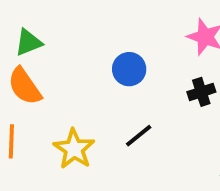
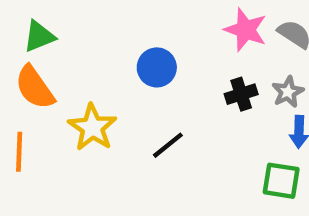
yellow star: (74, 149) -> (92, 127), moved

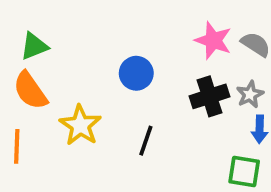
black cross: (241, 94) -> (209, 96), size x1.4
black line: (168, 145) -> (146, 141), turned -32

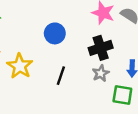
gray star: (250, 94) -> (101, 73), moved

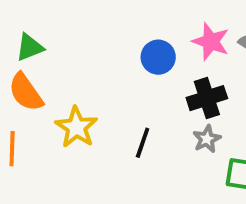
blue circle: (55, 33) -> (158, 57), moved

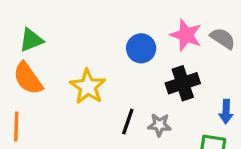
yellow star: (76, 127) -> (88, 87), moved
gray star: (207, 139) -> (159, 125), moved, turned 30

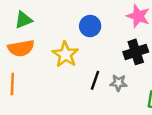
blue circle: (141, 48) -> (90, 26), moved
orange semicircle: (28, 78) -> (21, 48), turned -65

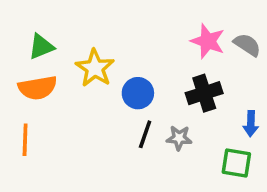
blue circle: (90, 26) -> (138, 93), moved
yellow star: (65, 54) -> (95, 68), moved

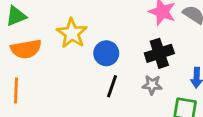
green triangle: (41, 47) -> (16, 16), moved
gray star: (179, 138) -> (152, 85), moved

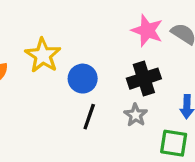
gray star: (152, 85) -> (136, 115), turned 30

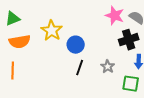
black cross: (144, 79) -> (129, 40), moved

